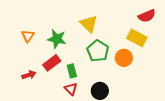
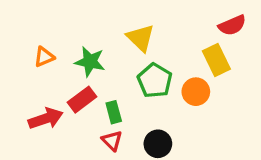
orange triangle: (28, 36) -> (44, 57), turned 32
yellow rectangle: (137, 38) -> (216, 60), turned 36
red arrow: (29, 75) -> (46, 119), size x1.5

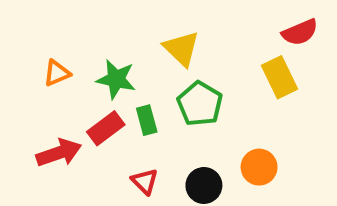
orange circle: (196, 92) -> (259, 167), moved
green rectangle: (114, 112) -> (147, 120), moved

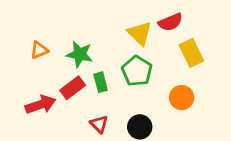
red semicircle: (300, 32) -> (170, 22), moved
yellow triangle: (181, 49) -> (140, 33), moved
orange circle: (259, 167) -> (182, 98), moved

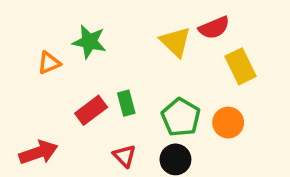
green star: (80, 54) -> (89, 42), moved
green pentagon: (137, 71) -> (181, 117), moved
red arrow: (41, 105) -> (38, 152), moved

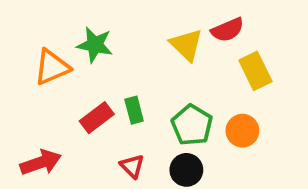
orange triangle: (49, 63) -> (52, 67), size x1.5

